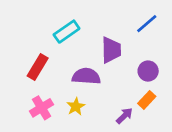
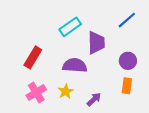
cyan rectangle: (67, 32) -> (70, 27), moved
orange rectangle: (147, 100) -> (127, 86), turned -35
purple arrow: (124, 116) -> (94, 99), moved

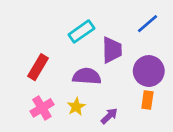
purple circle: (128, 61) -> (149, 71), size x1.5

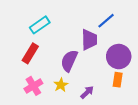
blue line: (147, 24) -> (106, 21), moved
cyan rectangle: (81, 31) -> (40, 25), moved
purple semicircle: (87, 76) -> (69, 61), turned -70

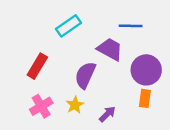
blue line: (106, 21) -> (131, 26), turned 42
cyan rectangle: (40, 25) -> (68, 26), moved
purple trapezoid: (89, 40) -> (110, 49), turned -60

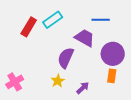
red rectangle: (37, 66) -> (29, 27), moved
pink cross: (41, 106) -> (15, 82), moved

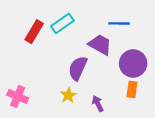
pink cross: (15, 82) -> (18, 96), turned -36
purple arrow: (83, 88) -> (98, 104), turned -72

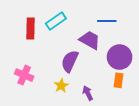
red rectangle: (34, 32) -> (30, 28), turned -30
pink cross: (18, 96) -> (24, 75), moved

